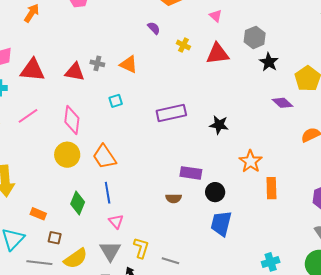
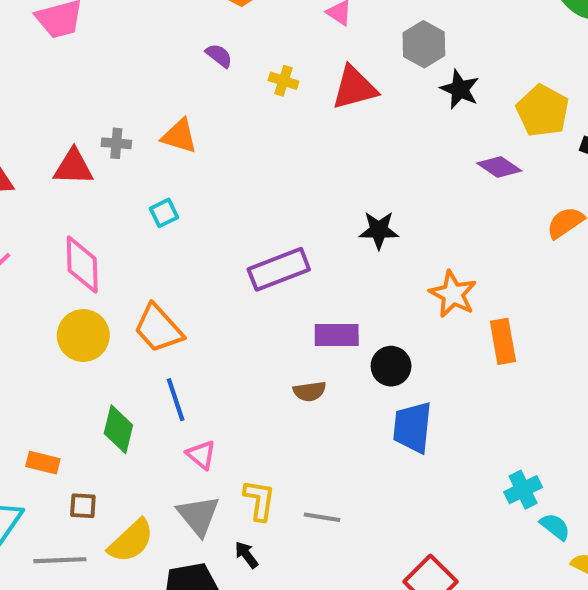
purple rectangle: (171, 113) -> (279, 269), moved

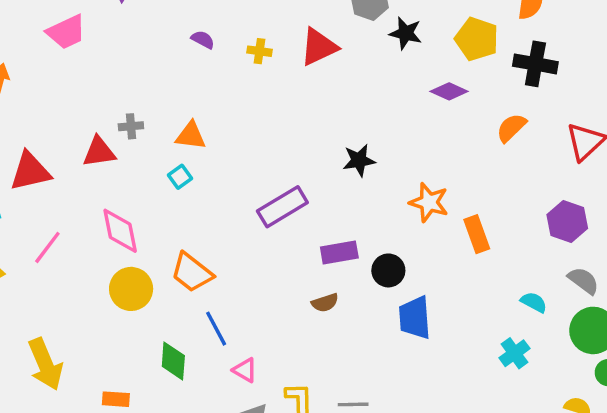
orange triangle: (179, 136) -> (191, 136), moved
cyan semicircle: (555, 527) -> (534, 302), moved

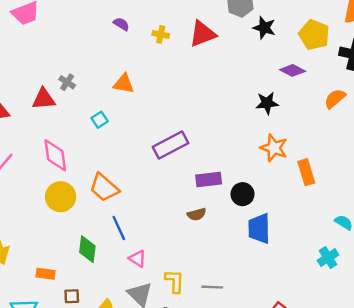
gray cross: (131, 126) -> (67, 82), turned 35
orange triangle: (191, 136) -> (124, 84), moved
black star: (359, 160) -> (267, 103), moved

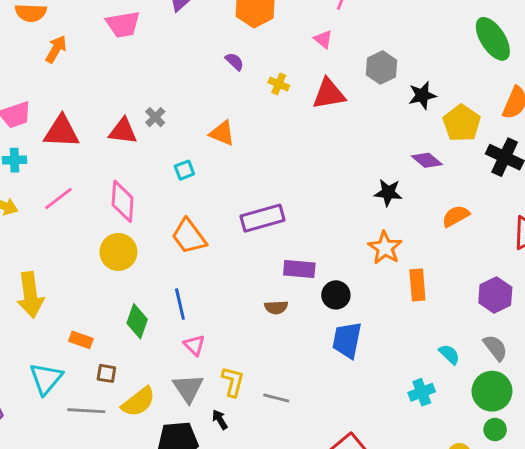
black star: (264, 28) -> (422, 95), moved, turned 30
orange semicircle: (335, 99) -> (456, 216), moved
orange trapezoid: (104, 188) -> (189, 236), moved

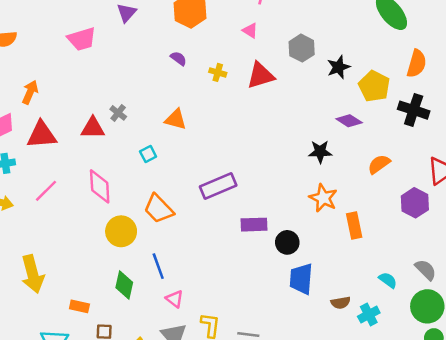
orange arrow: (56, 49) -> (30, 92), moved
yellow circle: (118, 252) -> (121, 231), moved
purple hexagon: (495, 295) -> (415, 203), moved
brown semicircle: (276, 307) -> (341, 303), moved

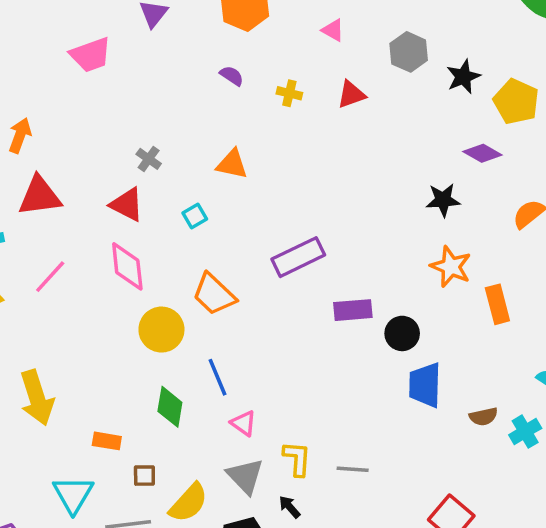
red triangle: (261, 76) -> (351, 95), size x0.7
red triangle: (93, 128) -> (127, 205), moved, turned 30

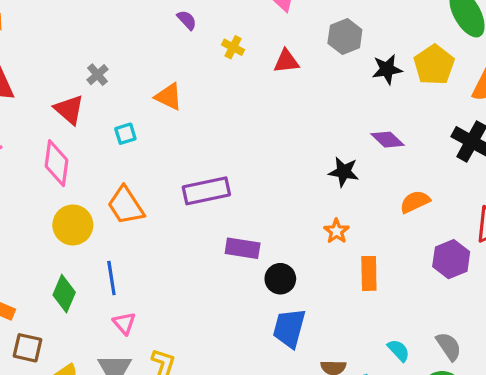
yellow pentagon: (516, 102) -> (434, 65), moved
orange star: (451, 267) -> (336, 231), size x0.7
brown square: (144, 476) -> (27, 348), size x1.4

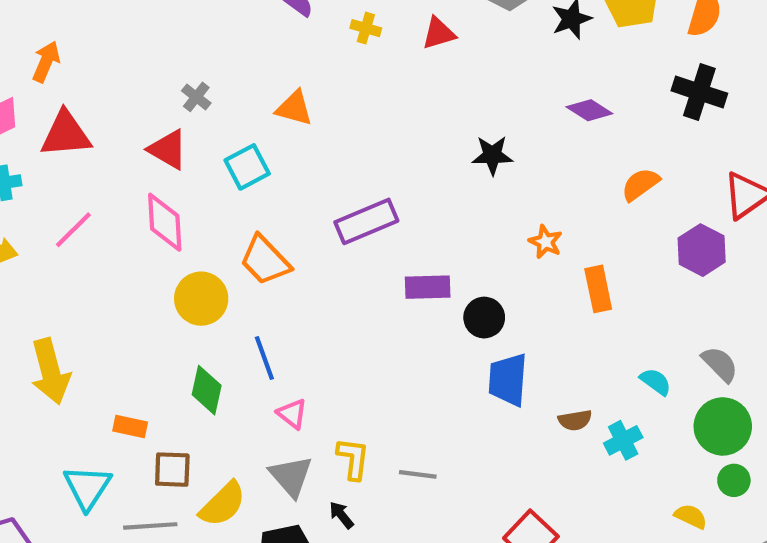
cyan square: (125, 134) -> (247, 167), size x1.5
black star: (344, 172) -> (492, 155), moved

